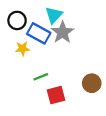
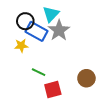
black circle: (17, 20) -> (25, 21), moved
green line: (41, 77) -> (39, 72), turned 48

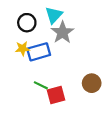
blue rectangle: (37, 31) -> (39, 52), moved, turned -45
green line: (39, 72) -> (41, 85), moved

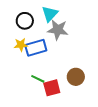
gray star: (62, 32) -> (58, 30), turned -30
brown circle: (92, 83) -> (76, 77), moved

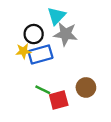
black circle: (25, 21) -> (34, 34), moved

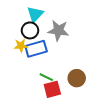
cyan triangle: (56, 16) -> (35, 14), moved
green line: (43, 90) -> (46, 77), moved

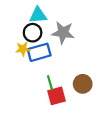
cyan triangle: (35, 14) -> (38, 15), turned 42
green line: (46, 77) -> (50, 83), turned 48

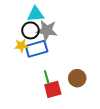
gray star: (63, 33) -> (47, 30), moved

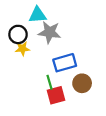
black circle: (30, 30) -> (18, 34), moved
blue rectangle: (37, 49) -> (65, 63), moved

